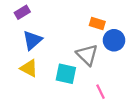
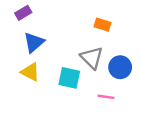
blue circle: (114, 40) -> (120, 67), moved
pink line: (101, 92) -> (106, 97), turned -56

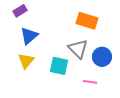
orange rectangle: (102, 25) -> (87, 21), size x1.5
yellow triangle: (30, 72) -> (26, 61), turned 42

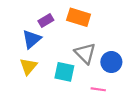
purple rectangle: (20, 11) -> (46, 21), moved
orange rectangle: (87, 21) -> (79, 17), moved

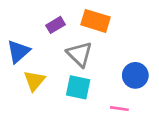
blue triangle: (32, 39) -> (18, 51), moved
gray triangle: (85, 53) -> (80, 54), moved

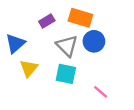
blue circle: (135, 75) -> (94, 41), moved
pink line: (119, 109) -> (101, 92), turned 32

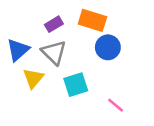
gray triangle: (67, 46) -> (54, 52), moved
cyan square: (66, 74) -> (76, 85), turned -30

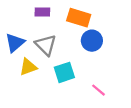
purple rectangle: (54, 24) -> (42, 12), moved, turned 32
yellow triangle: (33, 78) -> (28, 67), turned 30

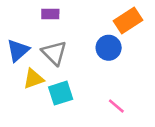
orange rectangle: (79, 18) -> (128, 21), moved, turned -50
cyan square: (64, 72) -> (61, 93), moved

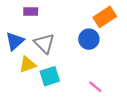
purple rectangle: (50, 14) -> (31, 12), moved

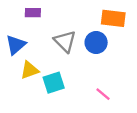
orange rectangle: (105, 17) -> (113, 18), turned 40
gray triangle: (44, 43) -> (65, 41), moved

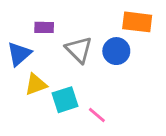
purple rectangle: (33, 13) -> (44, 27), moved
pink line: (103, 94) -> (97, 115), moved

